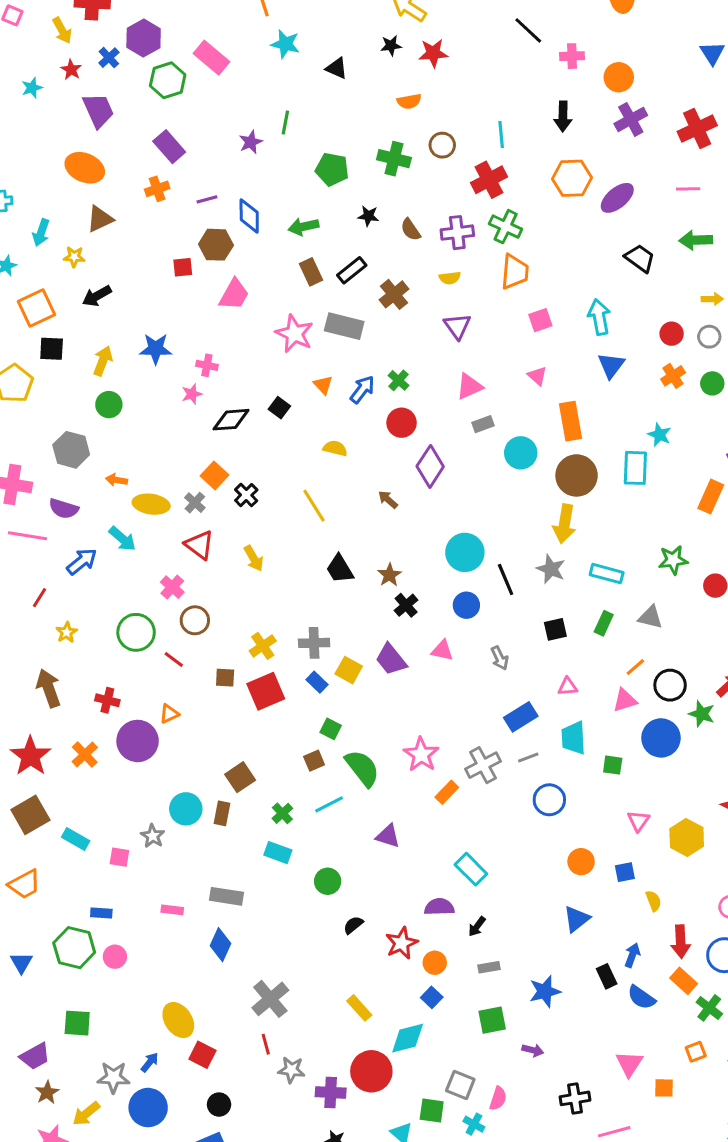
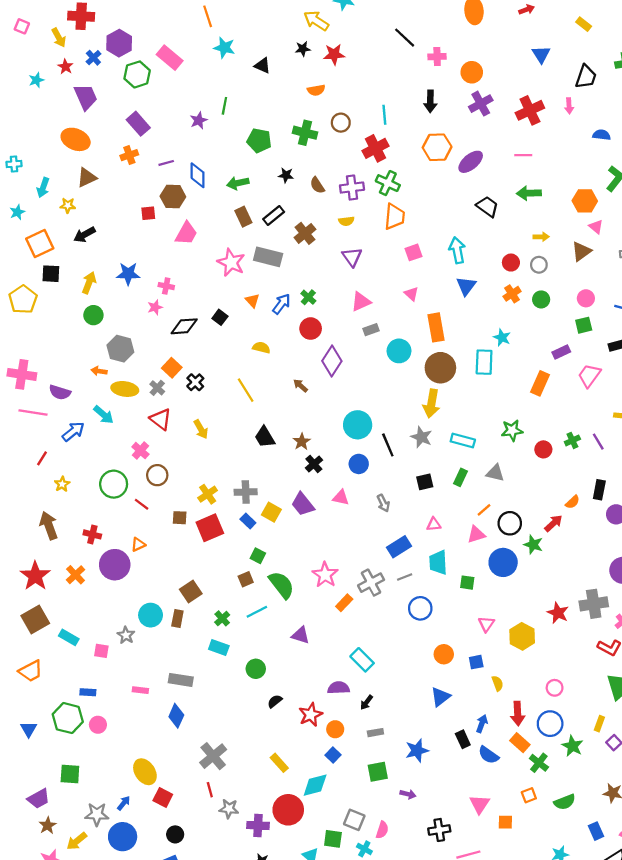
gray hexagon: (71, 450) -> (120, 349), moved

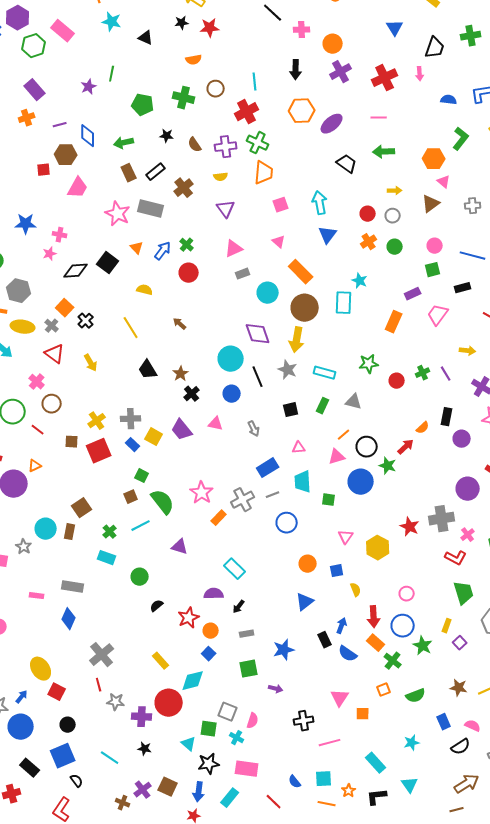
black square: (220, 317) -> (108, 263), size x1.5
orange rectangle: (436, 327) -> (301, 272), turned -35
purple diamond: (332, 361) -> (258, 334), moved, turned -52

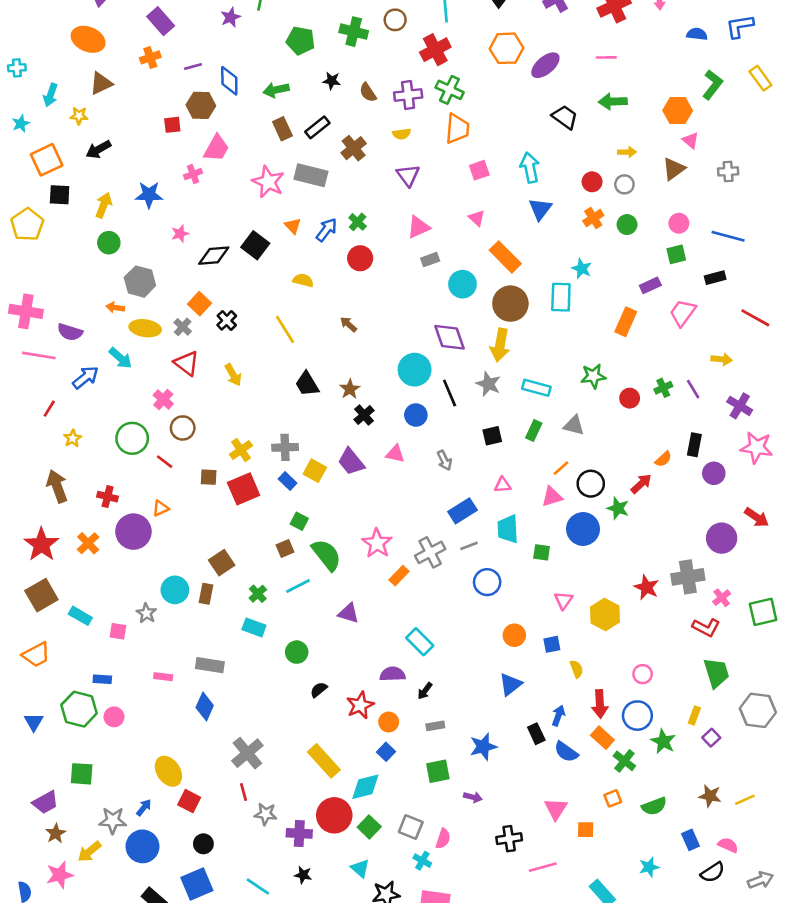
pink cross: (60, 235) -> (193, 174), moved, turned -32
yellow rectangle: (161, 661) -> (324, 761), size x1.5
green square: (209, 729) -> (369, 827), moved, turned 36

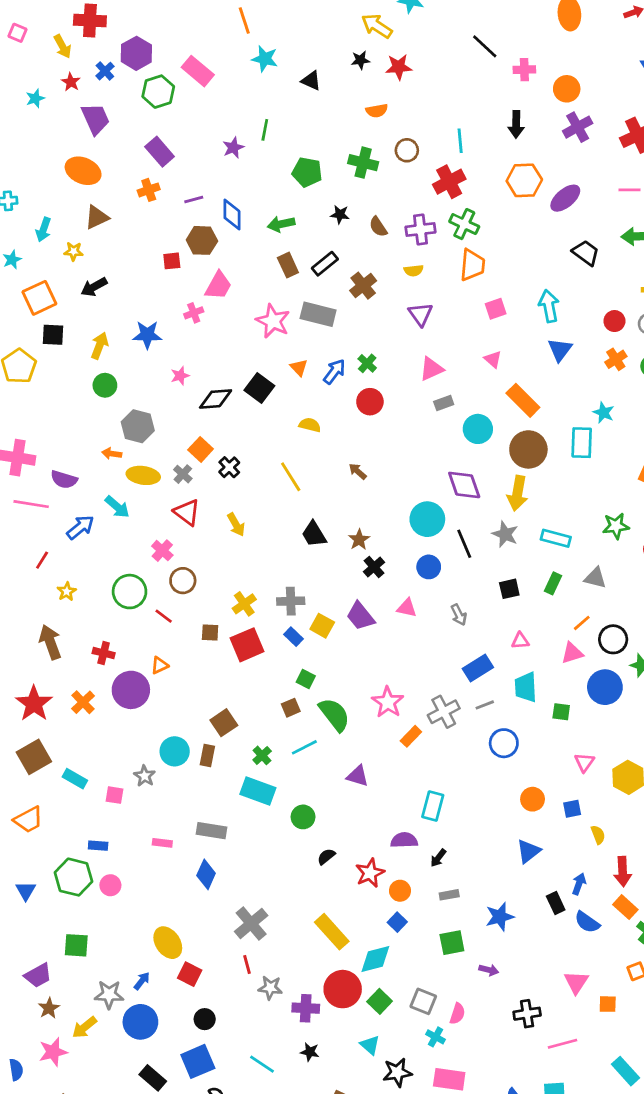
cyan rectangle: (254, 627) -> (258, 791), size x1.4
cyan rectangle: (420, 642) -> (433, 806), turned 60

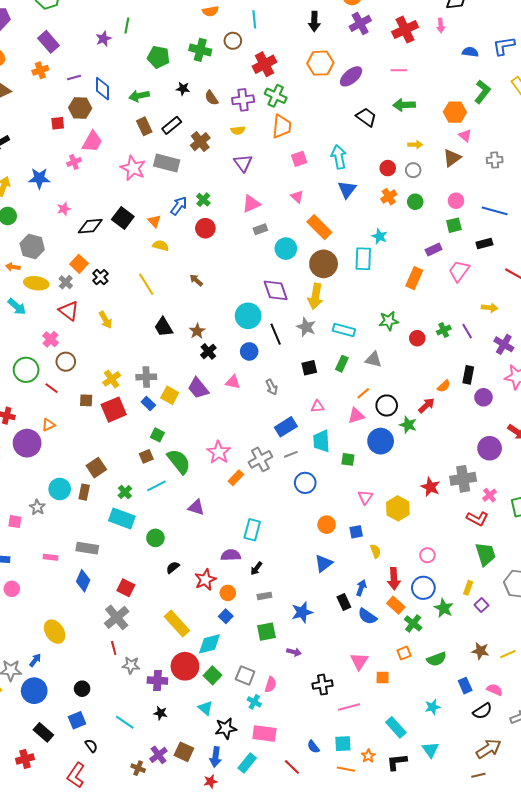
cyan line: (460, 141) -> (254, 19), moved
orange triangle: (299, 367) -> (154, 221), moved
red square: (190, 974) -> (126, 588), moved
blue square: (198, 1061) -> (77, 720), size x0.7

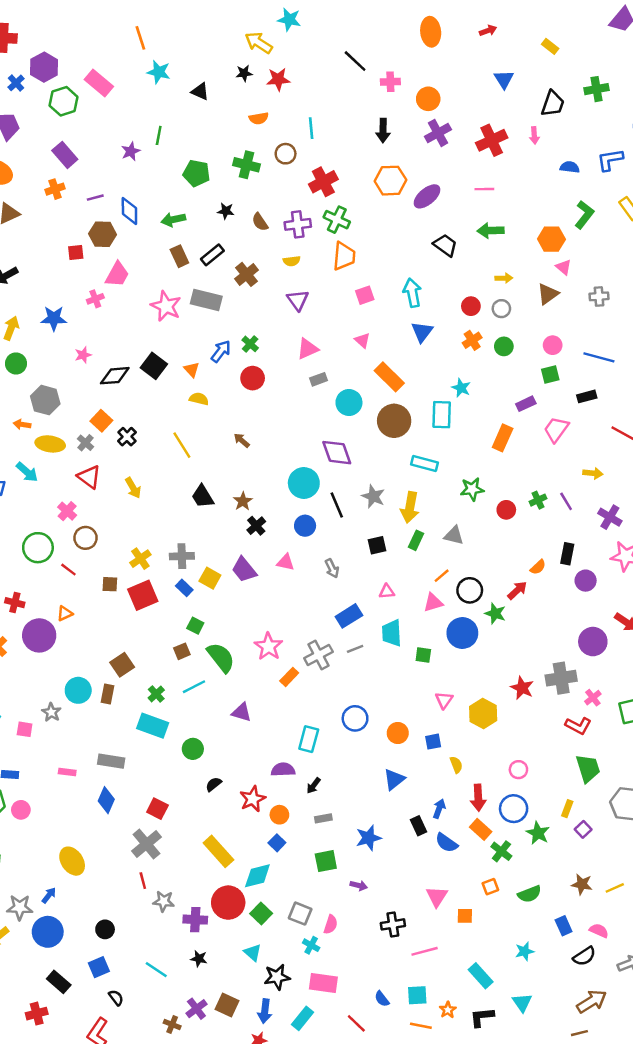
yellow arrow: (315, 296) -> (410, 507), moved
cyan rectangle: (344, 330) -> (425, 463), moved
blue circle: (305, 483) -> (355, 718), moved

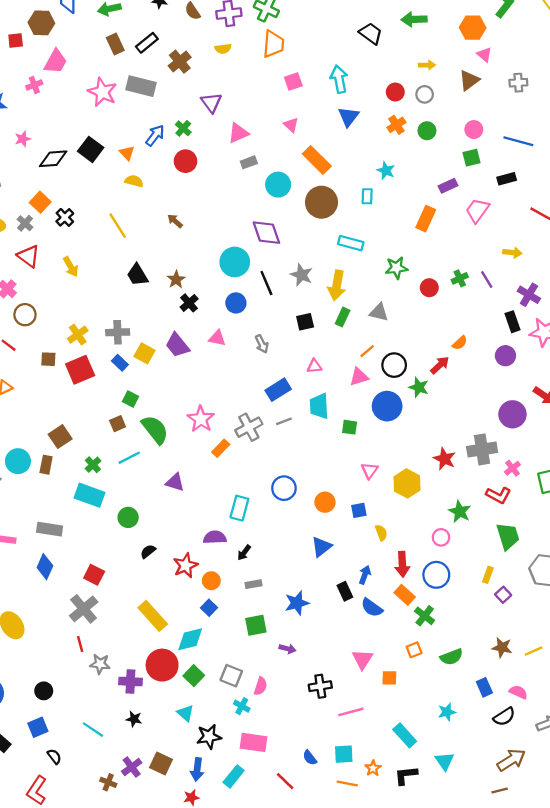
purple triangle: (298, 300) -> (211, 103), moved
cyan rectangle: (442, 415) -> (367, 196), size x0.6
black rectangle: (567, 554) -> (512, 322), moved, turned -30
green star: (538, 833) -> (460, 512), moved

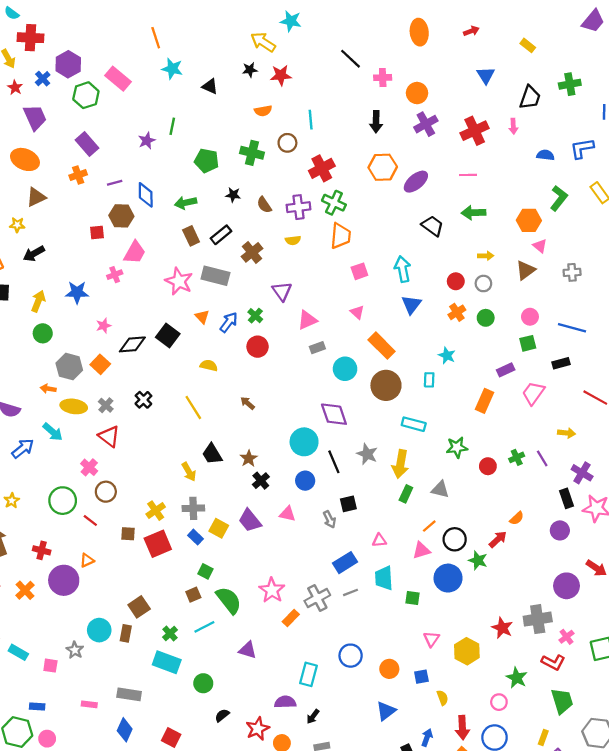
orange triangle: (127, 153) -> (202, 317), moved
orange square: (40, 202) -> (100, 364), moved
yellow arrow: (71, 267) -> (189, 472), moved
black square: (305, 322) -> (348, 504), moved

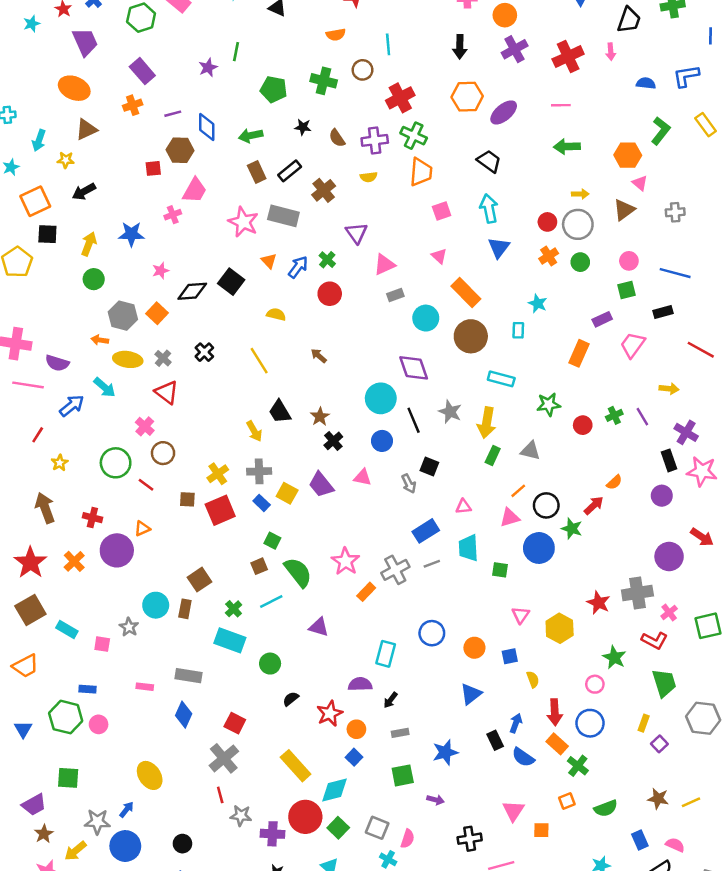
black trapezoid: (433, 226) -> (489, 161), moved
gray circle: (483, 283) -> (578, 224), size x1.6
black square: (348, 504) -> (429, 466), turned 35

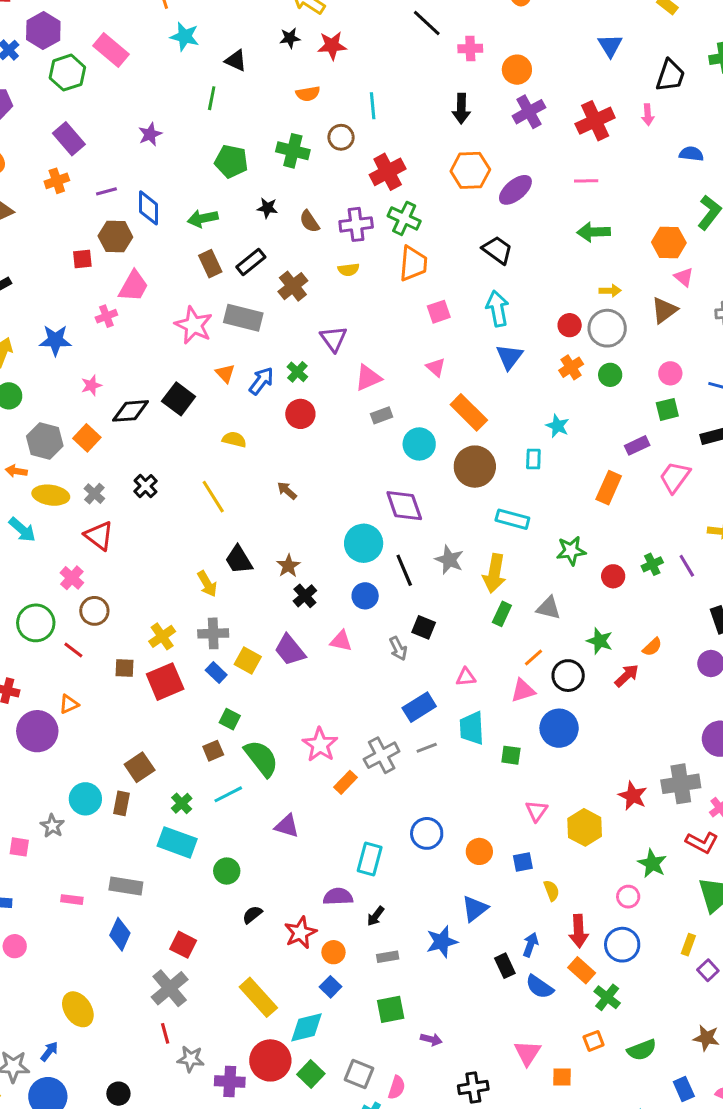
green line: (236, 52) -> (212, 98), moved
green star: (572, 529) -> (600, 641), moved
blue star: (445, 752) -> (442, 942), moved

